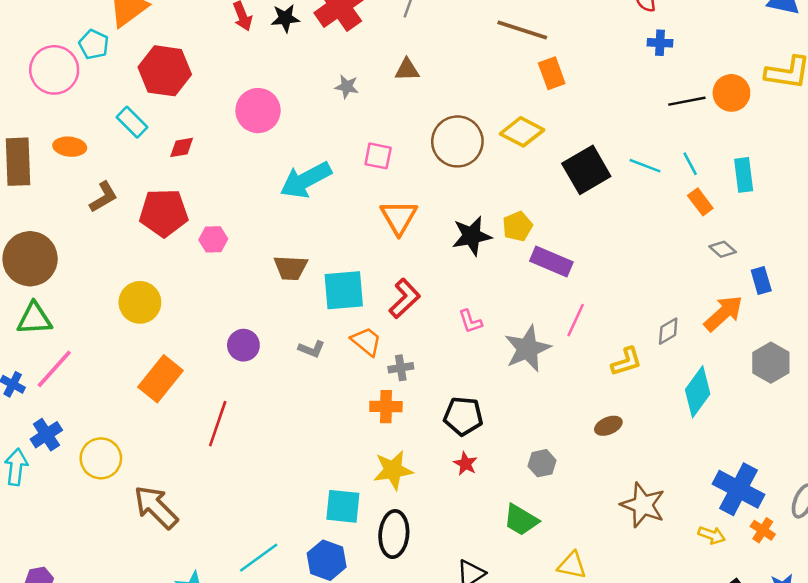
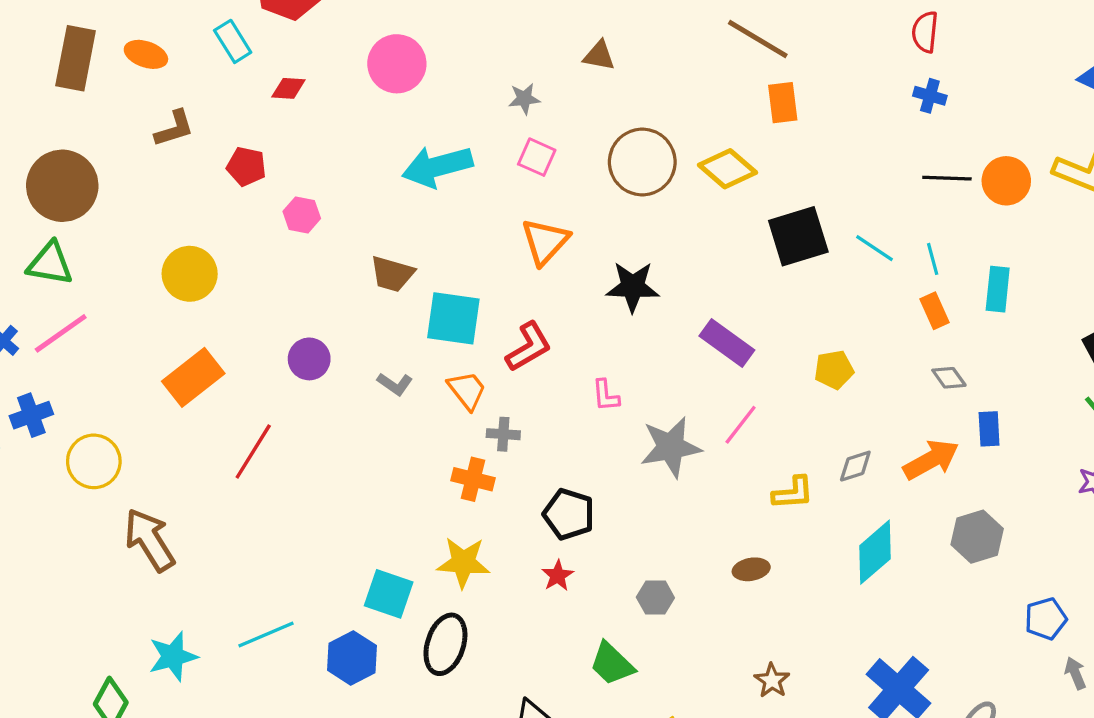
gray star: (347, 87) -> (524, 99), moved, turned -30
red pentagon: (164, 213) -> (246, 166), size x0.6
yellow pentagon: (517, 226) -> (834, 370), moved
brown star: (643, 505) -> (772, 681), size x0.6

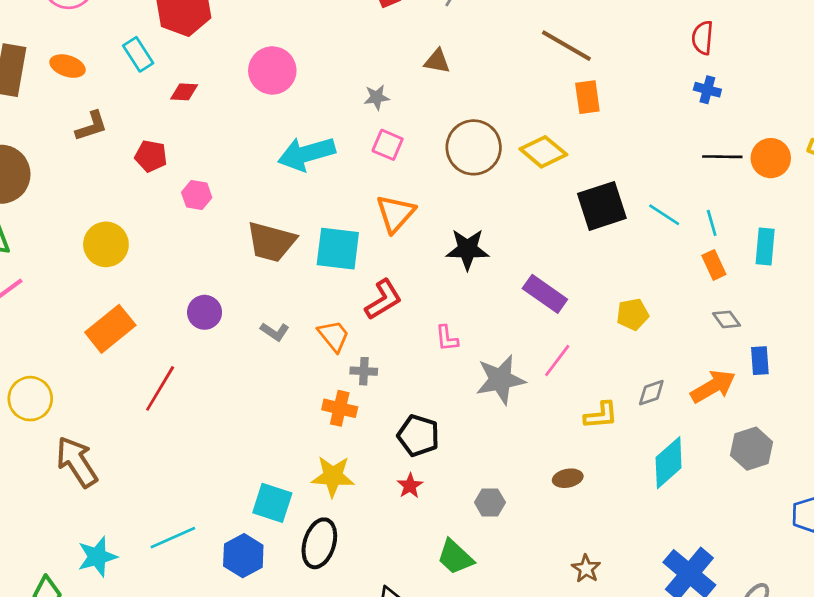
brown trapezoid: (392, 274) -> (271, 242), size x1.4
cyan square: (453, 318) -> (338, 249), moved

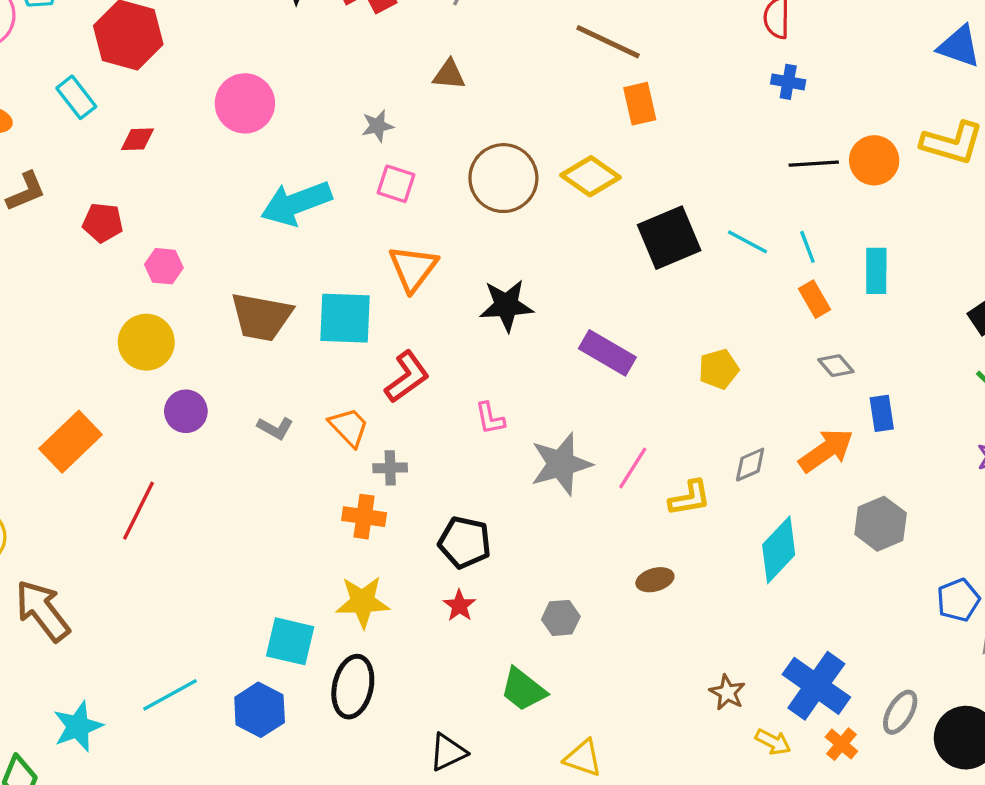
yellow circle: (106, 244) -> (146, 342), moved
pink line: (557, 361) -> (633, 468), moved
brown star: (586, 569) -> (727, 692), moved

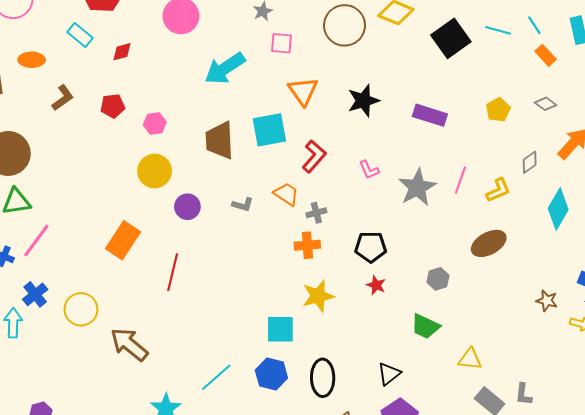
brown trapezoid: (261, 317) -> (220, 140), turned 90
gray diamond: (836, 366) -> (546, 104), moved
brown ellipse: (655, 580) -> (489, 243), size x1.6
black ellipse: (353, 687) -> (323, 378), moved

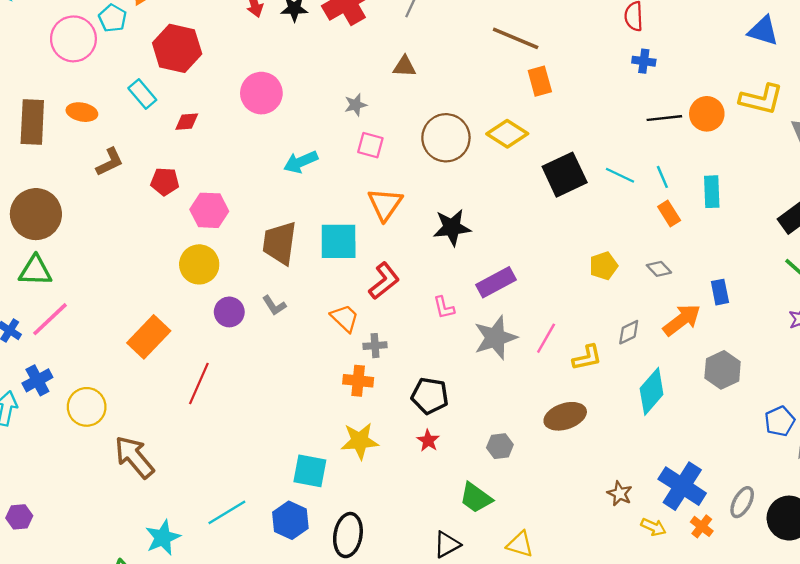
cyan arrow: (225, 68) -> (301, 162), size x0.7
purple rectangle: (430, 115) -> (496, 282), moved, turned -56
pink hexagon: (155, 124) -> (209, 210), size x1.4
gray L-shape: (243, 205) -> (274, 305), moved, turned 30
black triangle: (389, 374) -> (447, 545), moved

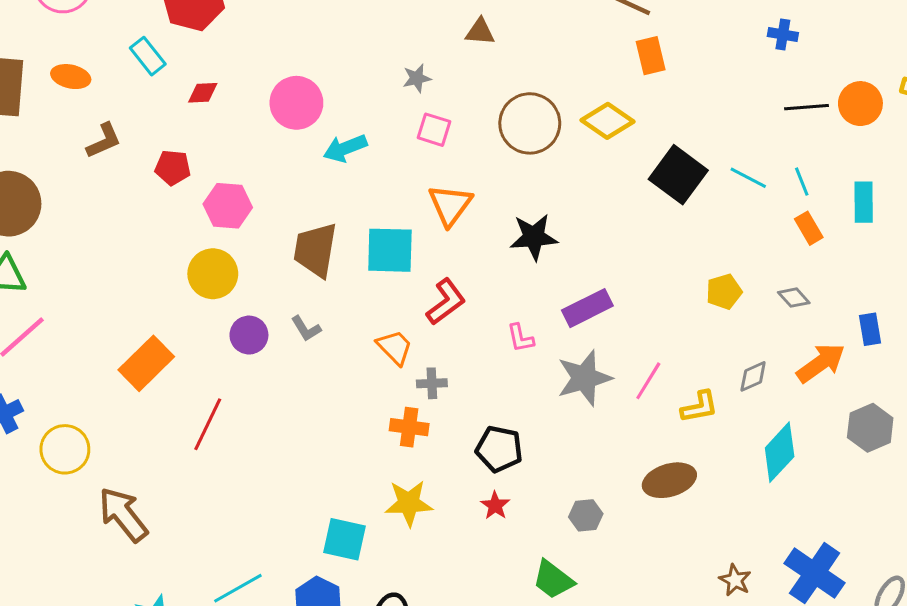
pink circle: (261, 93) -> (296, 103), moved
black square: (565, 175) -> (678, 175), turned -30

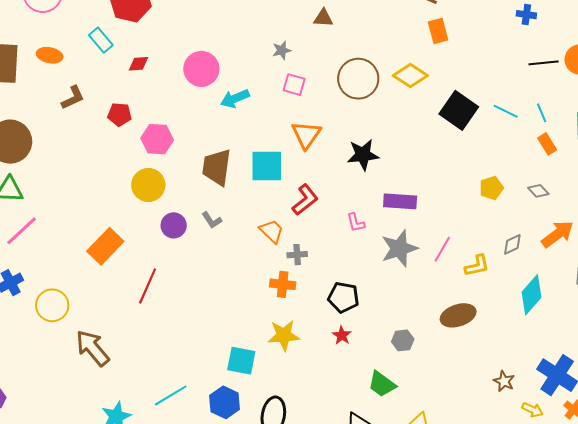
purple rectangle: (587, 308) -> (400, 201), turned 32

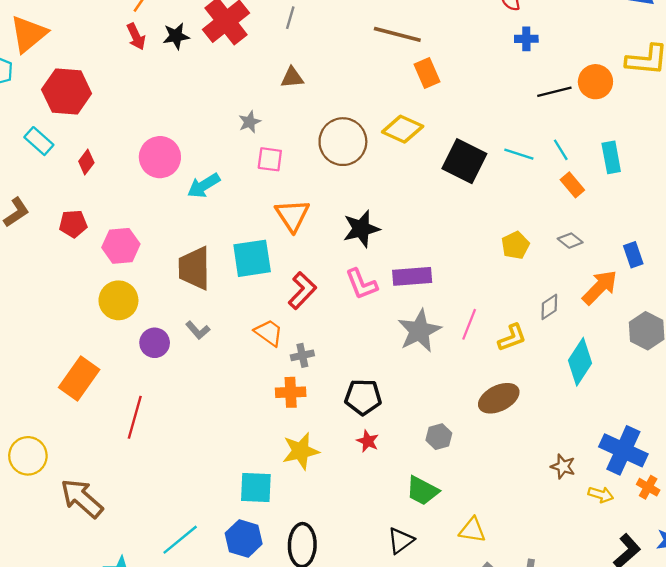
red diamond: (138, 64) -> (86, 162), turned -40
pink L-shape: (356, 223) -> (361, 284), moved, size x1.4

